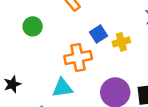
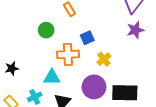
green circle: (33, 26) -> (46, 30), moved
yellow cross: (121, 42) -> (104, 59), moved, turned -32

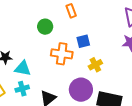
cyan triangle: (52, 77) -> (23, 68), moved

